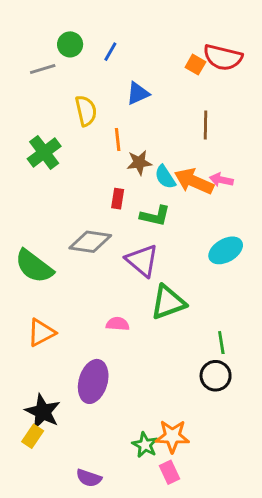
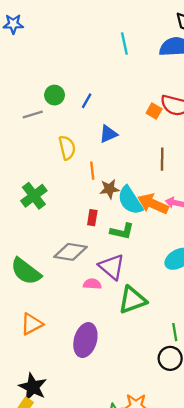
green cross: (44, 152) -> (34, 196), moved
cyan semicircle: (165, 177) -> (130, 200), size x1.5
pink semicircle: (118, 324) -> (92, 284), moved
purple ellipse: (93, 381) -> (85, 340), moved

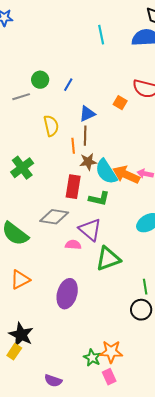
orange square: (154, 111) -> (120, 103), moved
brown line: (162, 159) -> (85, 136), moved
red rectangle: (92, 218) -> (73, 187), size x1.6

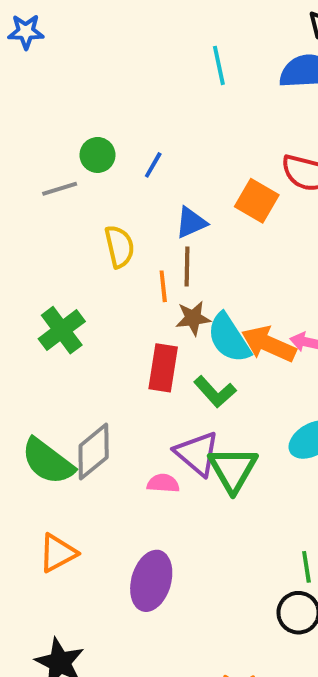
orange square: (120, 103) -> (257, 201), size x1.5
green L-shape: (99, 199) -> (215, 392), turned 35
gray diamond: (54, 217) -> (94, 451), moved, turned -48
green triangle: (108, 259) -> (233, 469), moved, turned -40

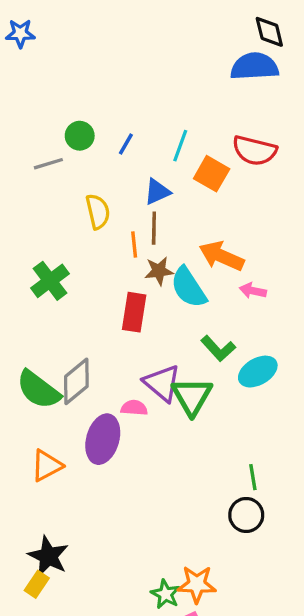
cyan line: (219, 65) -> (180, 146), moved, turned 32
orange arrow: (269, 344) -> (222, 256), moved
green L-shape: (215, 392) -> (218, 348), moved
purple ellipse: (151, 581) -> (103, 439), moved

